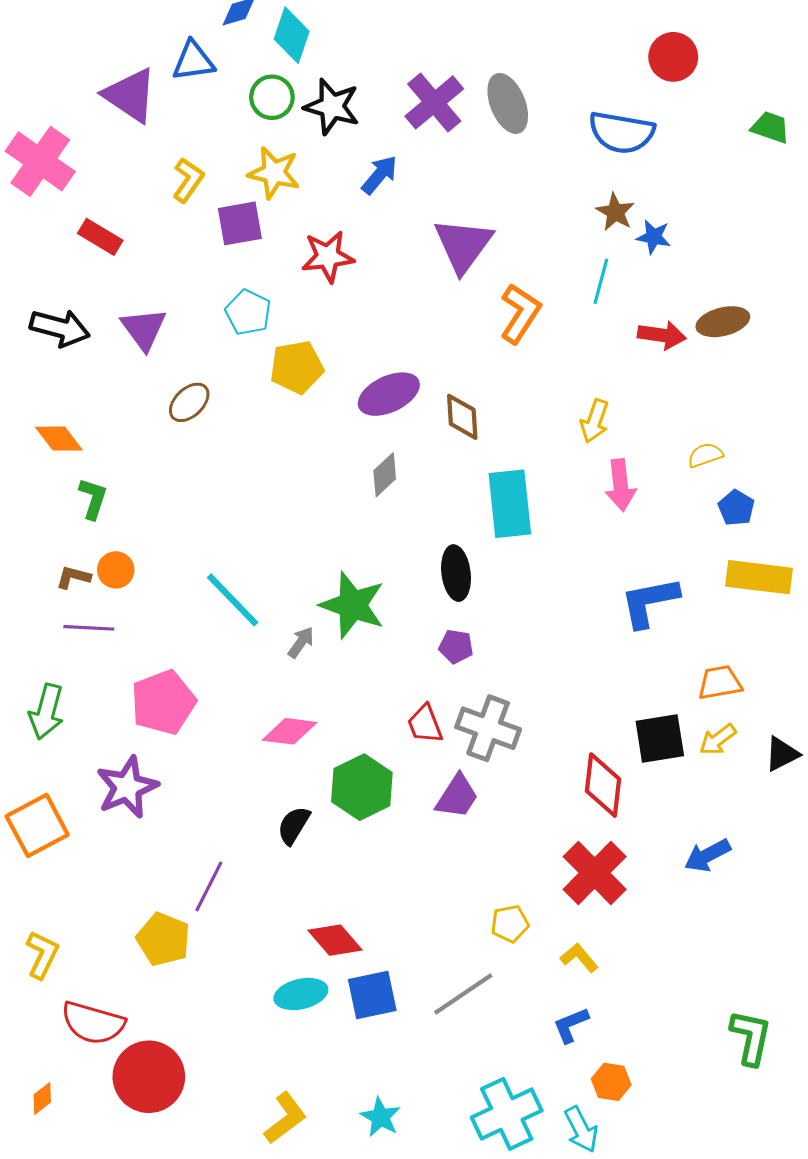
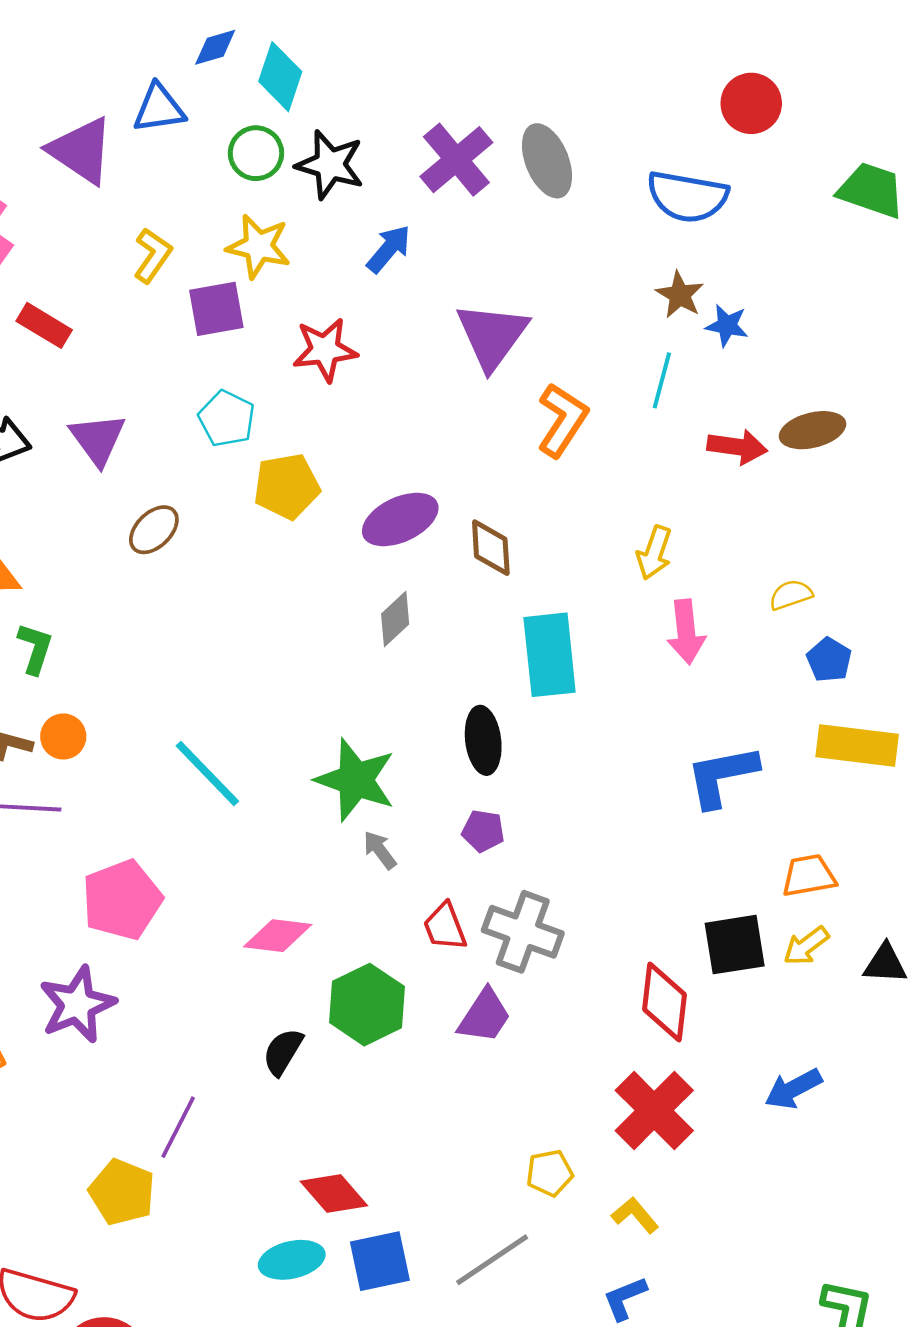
green trapezoid: (770, 127) -> (871, 190), size x1.4
gray arrow: (301, 642) -> (380, 850), moved, turned -72
black triangle: (782, 754) -> (885, 964), turned 30

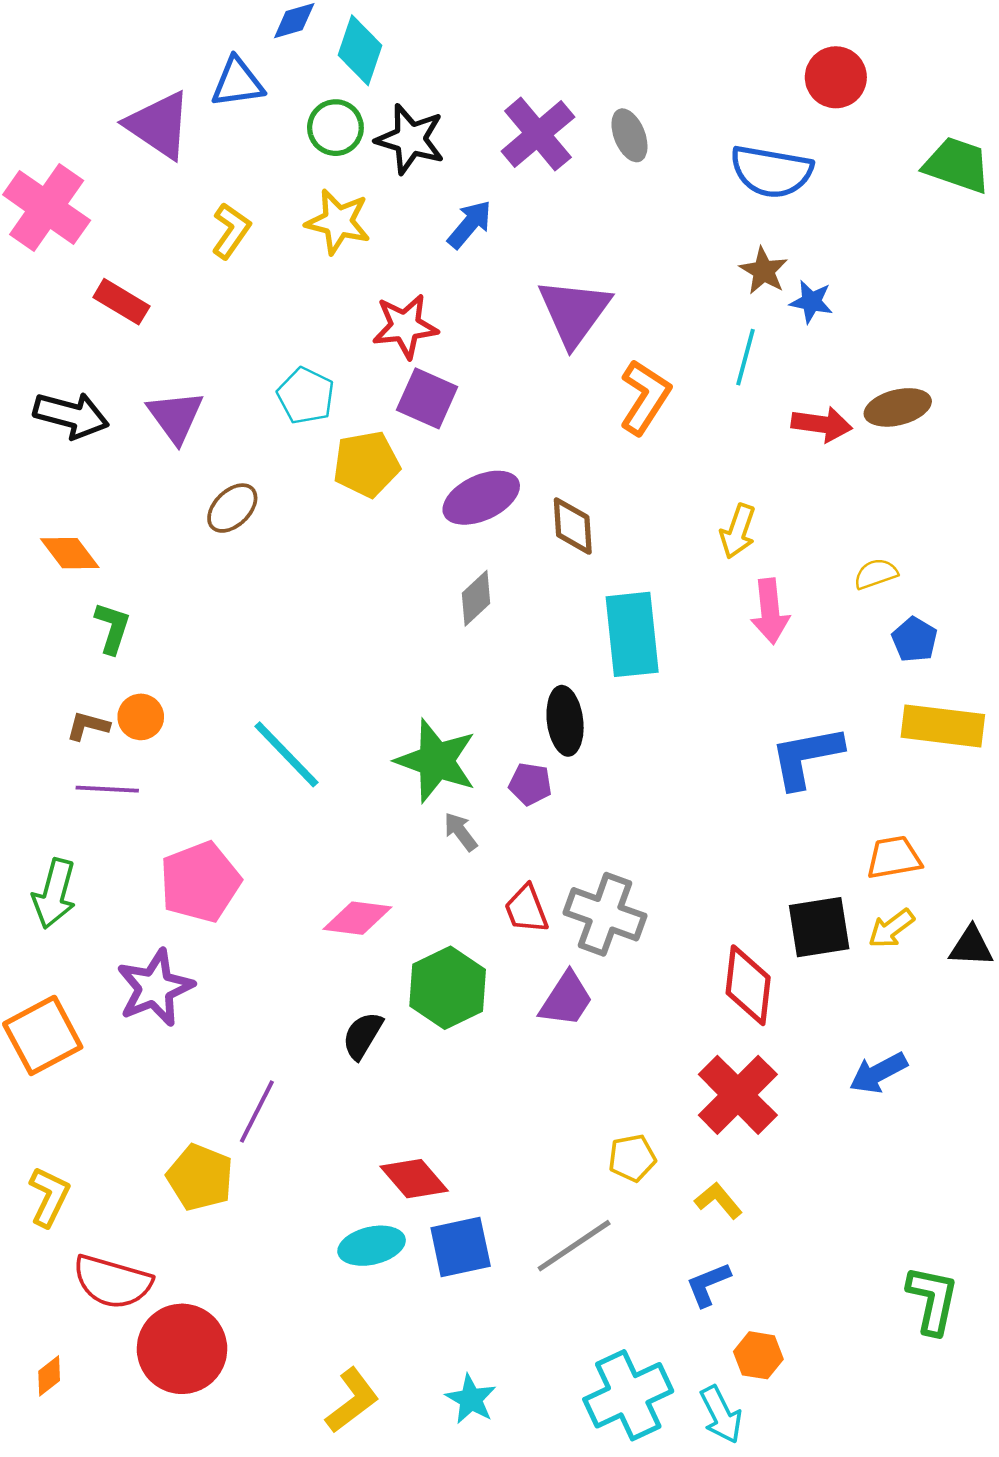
gray ellipse: (547, 161) -> (629, 135), size x0.7
purple square: (216, 309) -> (427, 398), moved, turned 34
purple pentagon: (483, 831) -> (530, 784), moved

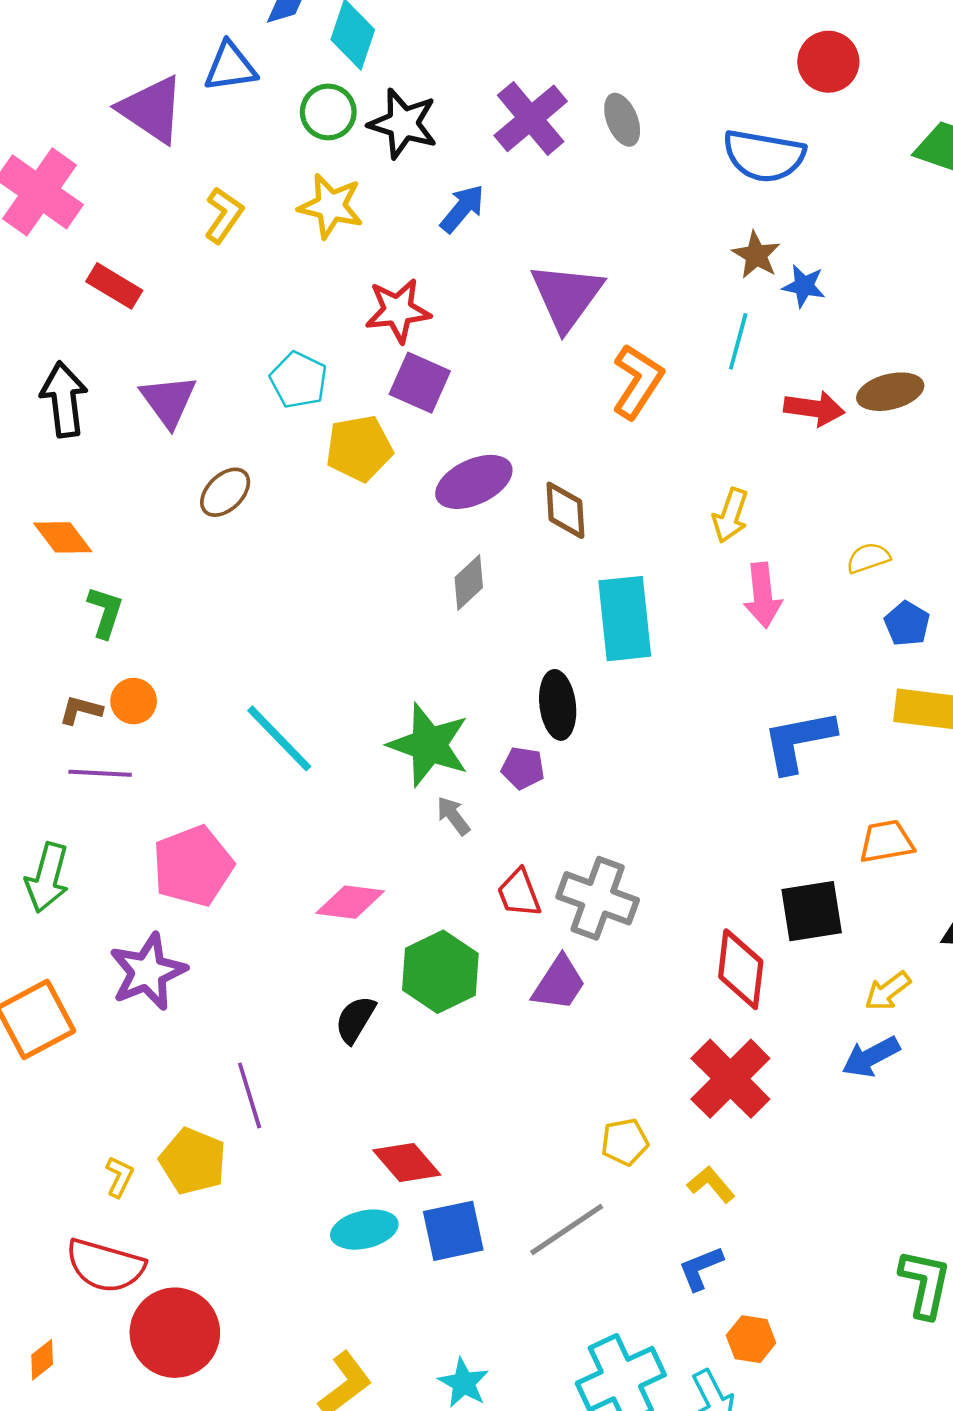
black arrow: (71, 415) -> (64, 399), turned -112
yellow arrow: (891, 928) -> (888, 991), moved
purple line: (257, 1112) -> (250, 1095), turned -44
yellow L-shape: (49, 1197) -> (119, 1177), moved, size x0.7

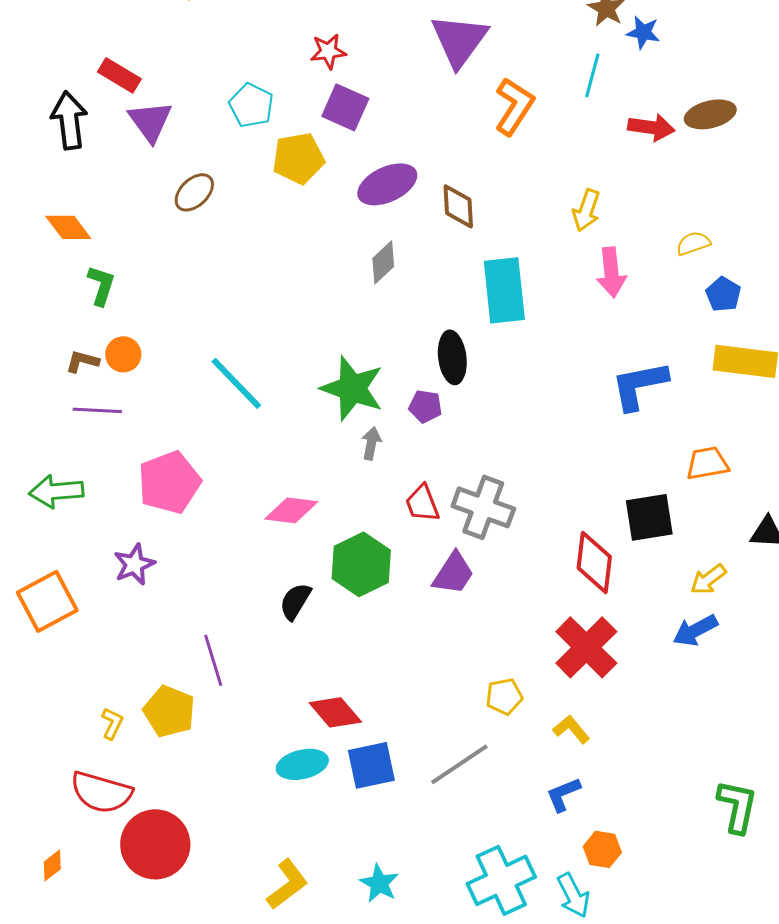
red rectangle: (114, 286) -> (119, 75), moved
red star: (398, 310) -> (328, 51), size x0.7
gray arrow: (453, 816) -> (371, 443), turned 48
green arrow: (47, 878) -> (56, 491), turned 70
purple star: (148, 972) -> (134, 564), size x0.7

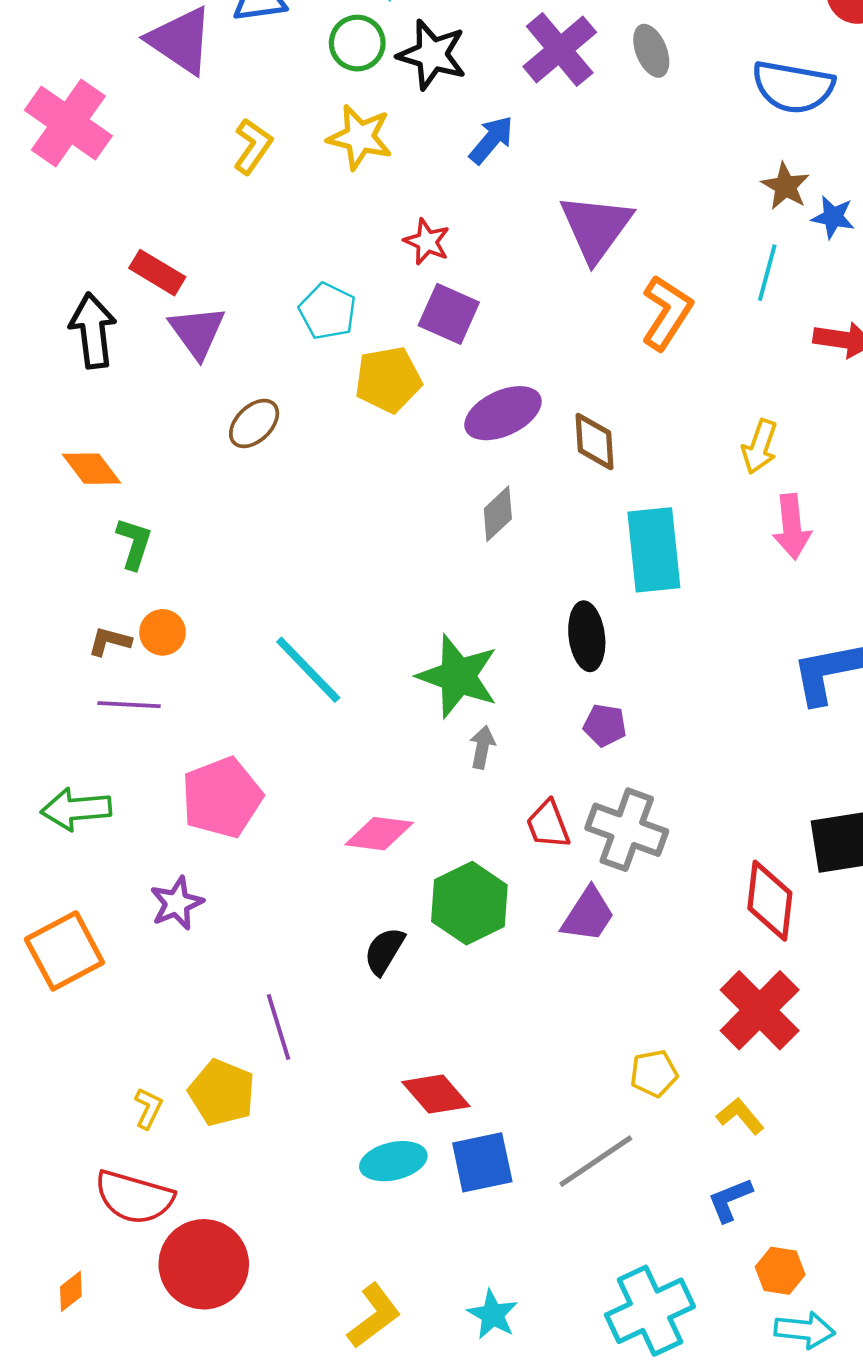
red star: (328, 51) -> (427, 242), turned 30
purple pentagon: (425, 406) -> (605, 725), moved
cyan arrow: (573, 895) -> (805, 1330), moved, turned -57

